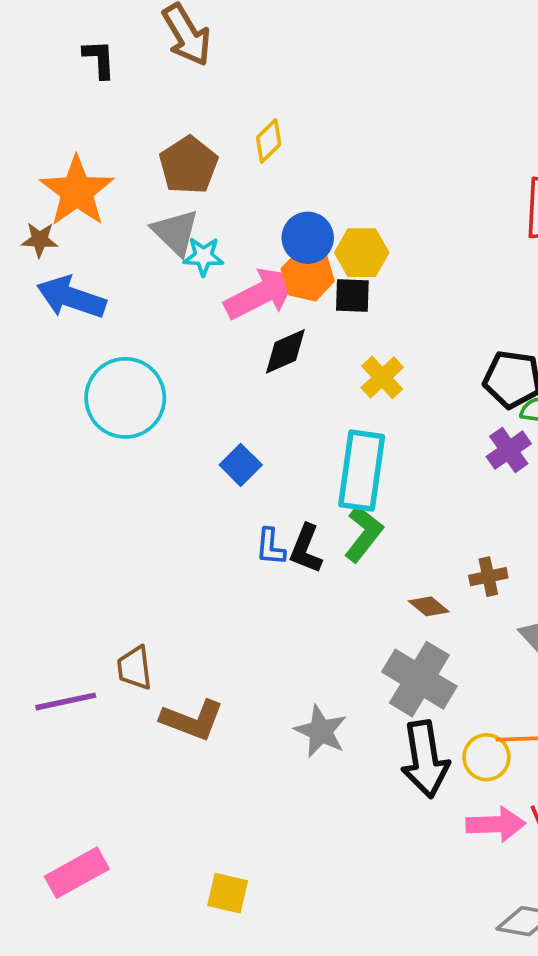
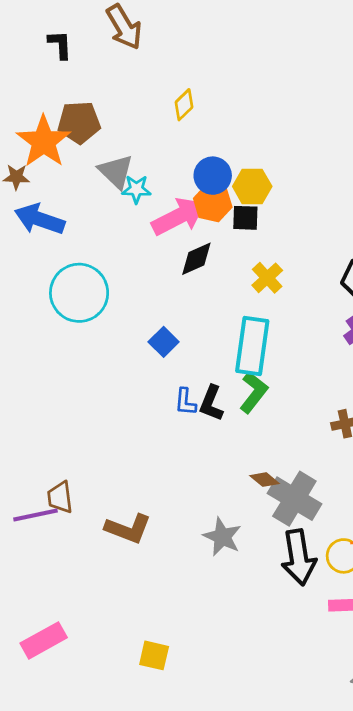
brown pentagon: (189, 165) -> (79, 122), moved, turned 30
brown diamond: (429, 606) -> (264, 480), moved
brown trapezoid: (135, 668) -> (60, 497), moved

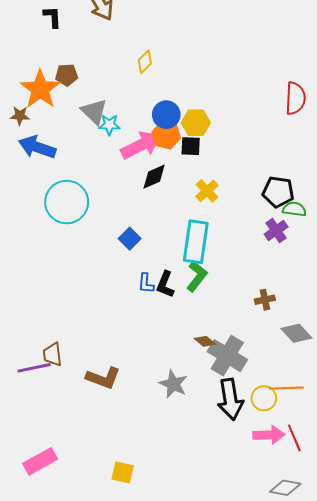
brown pentagon: (79, 122) -> (67, 75), size x0.7

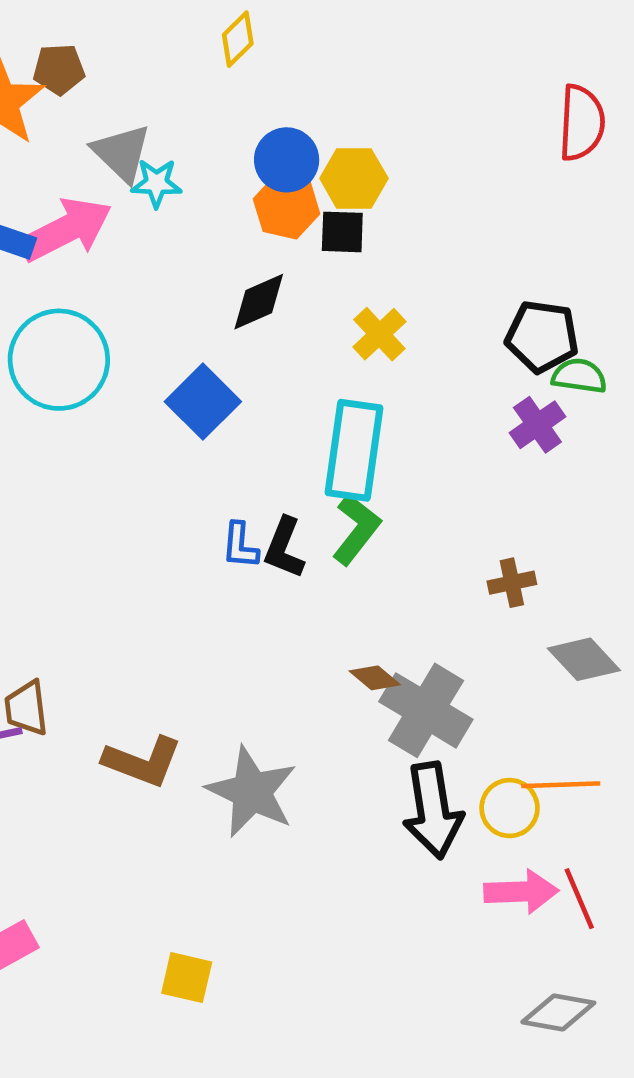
pink arrow: (141, 145) -> (66, 230), moved
blue square: (130, 239) -> (203, 402), moved, size x1.4
gray star: (173, 384) -> (252, 792), moved, size x1.4

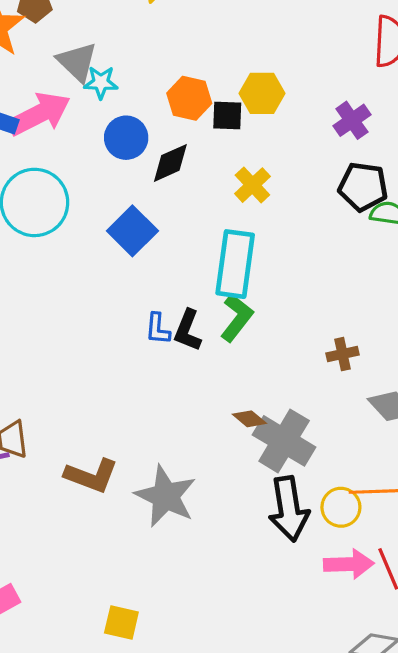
blue circle: (287, 160) -> (126, 138), moved
yellow hexagon: (354, 178) -> (262, 93), moved
purple cross: (537, 425) -> (352, 120), moved

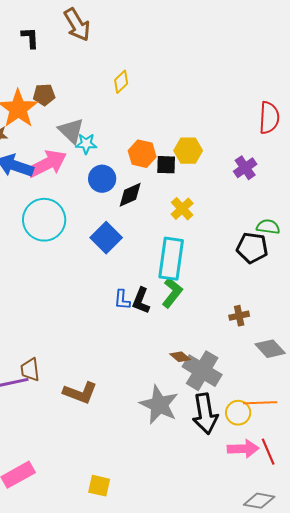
black pentagon: (363, 187) -> (252, 248), moved
gray star: (166, 496) -> (159, 405), moved

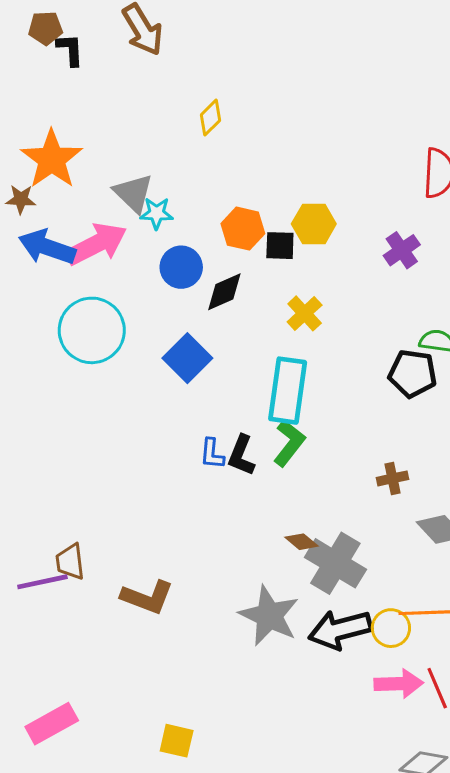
brown pentagon: (44, 95) -> (45, 28), moved
black arrow: (205, 414) -> (340, 630), turned 84

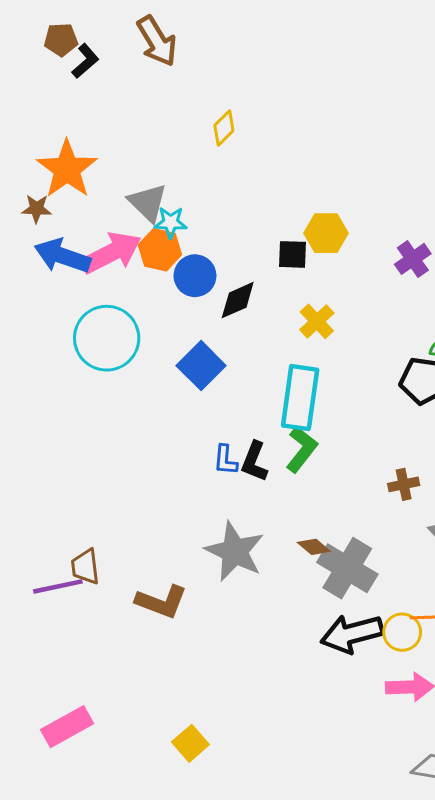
black L-shape: (70, 50) -> (85, 61), turned 52
orange hexagon: (243, 229) -> (160, 250), moved
gray star: (269, 616) -> (235, 551), moved
yellow square: (177, 741) -> (190, 743), turned 36

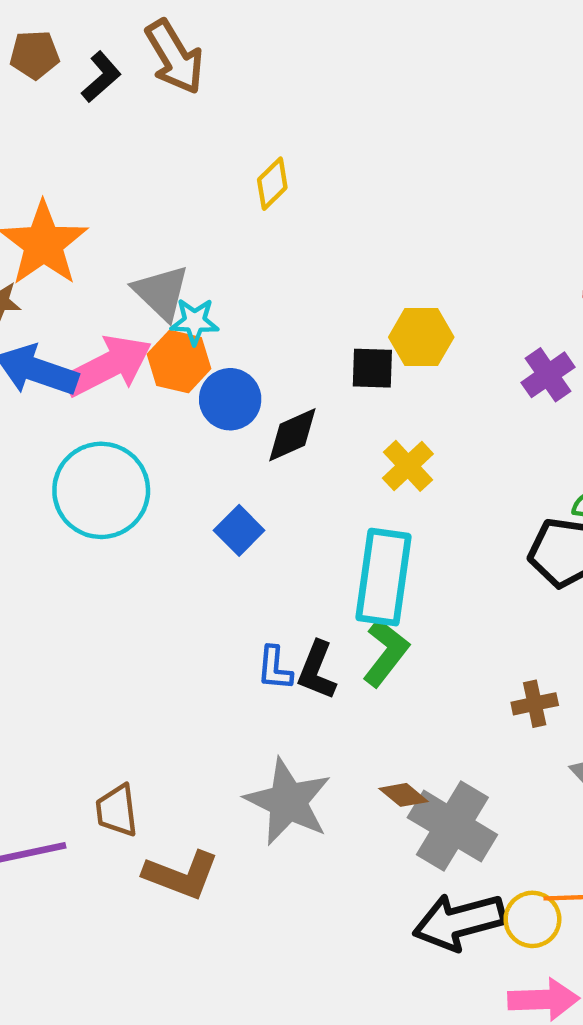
black L-shape: (85, 61) -> (101, 77), moved
blue square: (201, 366) -> (239, 530), size x0.7
brown trapezoid: (85, 567) -> (117, 810), moved

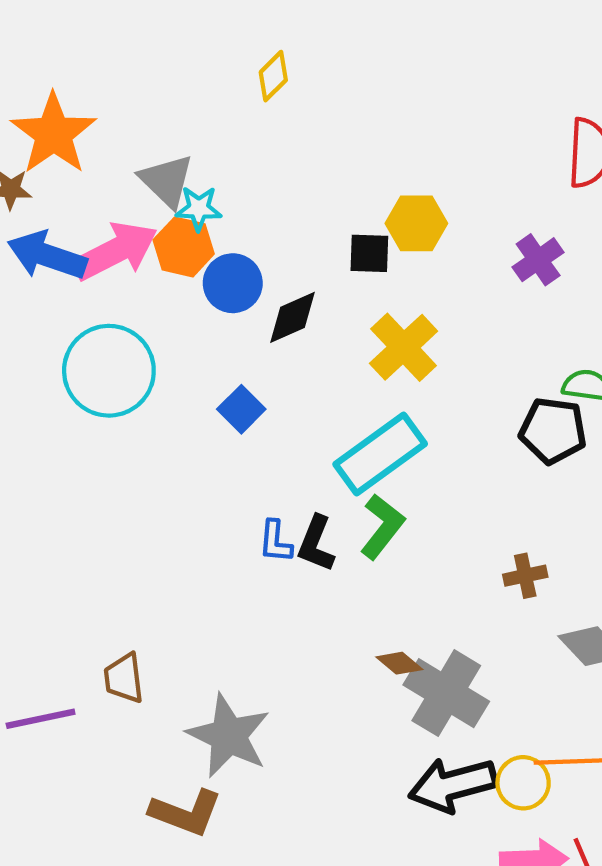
yellow cross: (408, 466) -> (404, 347), size x1.4
cyan rectangle: (384, 577) -> (380, 454), turned 46
gray star: (288, 802) -> (228, 736), moved
brown L-shape: (181, 875) -> (186, 813), moved

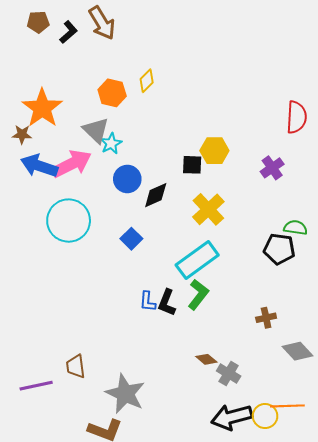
cyan star: (199, 208) -> (111, 144), turned -30
orange hexagon: (184, 247) -> (112, 93), moved
gray cross: (446, 693) -> (229, 373), size x0.6

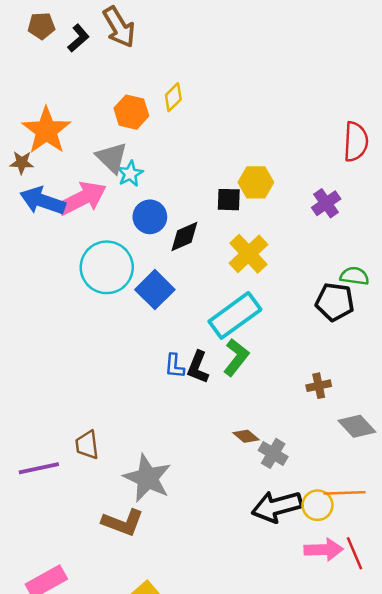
cyan circle: (69, 221) -> (107, 267), moved
blue square: (131, 239) -> (155, 290), size x1.4

